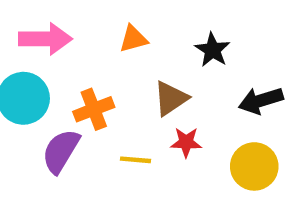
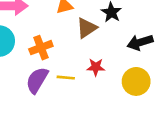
brown triangle: (171, 98) -> (87, 28), moved
purple semicircle: (61, 151) -> (37, 80), moved

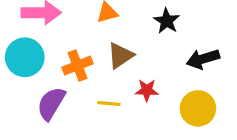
brown triangle: (87, 28) -> (120, 56), moved
purple semicircle: (37, 80) -> (51, 103), moved

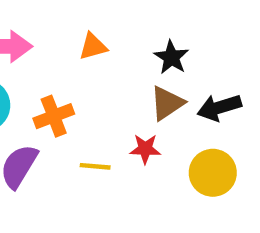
brown triangle: (120, 56) -> (167, 103), moved

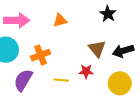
black star: (171, 57) -> (108, 14), moved
brown triangle: (167, 103) -> (97, 49), turned -36

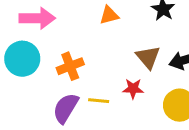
orange triangle: (60, 20) -> (109, 15), moved
purple semicircle: (23, 80) -> (66, 108), moved

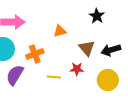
orange triangle: (109, 15) -> (60, 31), moved
purple semicircle: (66, 108) -> (15, 75), moved

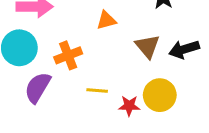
red star: (77, 69) -> (129, 106), moved
yellow circle: (108, 80) -> (160, 95), moved

